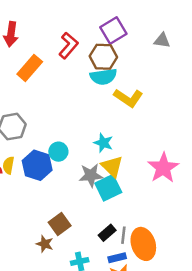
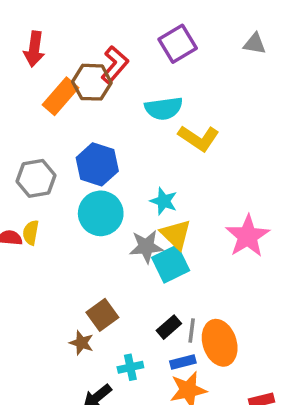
gray triangle: (162, 40) -> (255, 44), moved
brown hexagon: (103, 57) -> (92, 82), moved
cyan circle: (58, 152) -> (101, 213), size x1.6
blue hexagon: (37, 165) -> (97, 164), moved

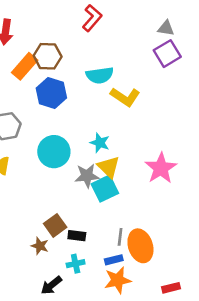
purple square: (178, 44) -> (167, 54), moved
red L-shape: (115, 65) -> (92, 18), moved
blue hexagon: (97, 164) -> (51, 93), moved
black rectangle: (169, 327) -> (77, 236), moved, turned 48

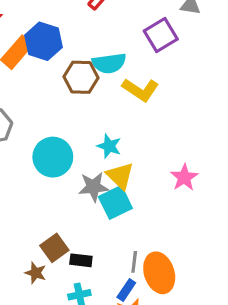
purple square: (167, 54) -> (161, 35), moved
brown hexagon: (48, 56) -> (81, 77), moved
blue hexagon: (51, 93) -> (43, 41), moved
pink star: (161, 168) -> (184, 177), size x0.7
blue rectangle: (114, 260) -> (126, 290), turned -42

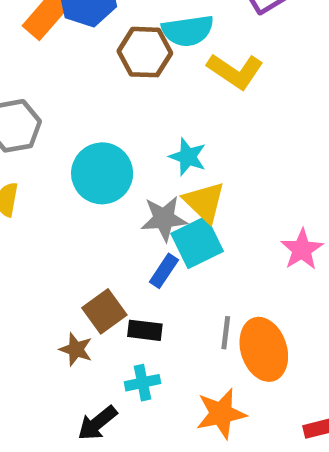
pink star: (184, 177) -> (302, 249), moved
blue rectangle: (126, 290) -> (164, 271), moved

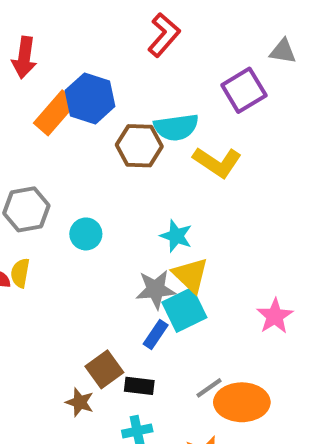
cyan circle: (102, 173) -> (86, 234), moved, size x0.6
gray line: (226, 333) -> (209, 388), turned 48
orange ellipse: (264, 349) -> (242, 402), turned -72

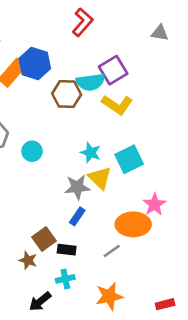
purple square: (244, 90) -> (113, 70), moved
cyan square: (184, 310) -> (129, 159), moved
orange ellipse: (242, 402) -> (133, 224), moved

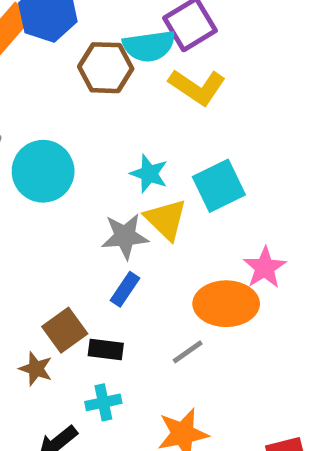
cyan circle: (32, 151) -> (43, 171), size x1.6

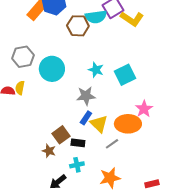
yellow L-shape: (197, 87) -> (132, 19), moved
yellow triangle: (166, 219) -> (99, 124), moved

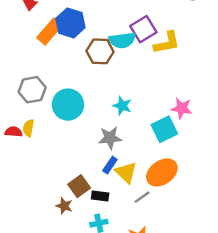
yellow L-shape: (132, 19) -> (167, 43), turned -45
cyan square: (125, 75) -> (164, 129), moved
pink star: (144, 109) -> (182, 108), moved, turned -30
orange ellipse: (128, 124) -> (162, 172), turned -35

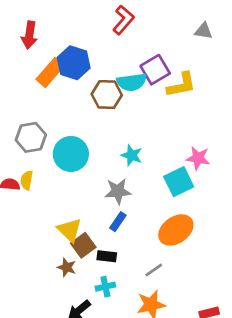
yellow triangle: (126, 172) -> (69, 230), moved
gray line: (142, 197) -> (154, 270), moved

